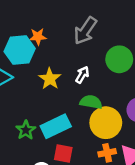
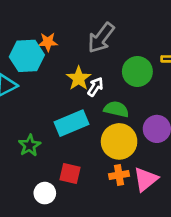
yellow star: (50, 79) -> (79, 78), moved
green semicircle: (91, 102) -> (116, 109), moved
cyan rectangle: (56, 126) -> (72, 123), moved

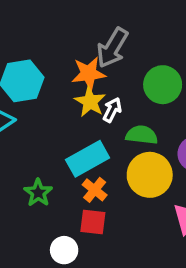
orange star: (48, 42) -> (89, 73), moved, size x1.4
orange cross: (119, 175) -> (95, 190), moved, turned -36

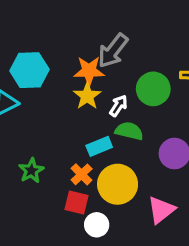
white arrow: (112, 110) -> (118, 106), moved
cyan rectangle: (88, 159) -> (99, 146), moved, size x0.7
yellow circle: (150, 175) -> (118, 184), moved
white circle: (64, 250) -> (97, 225), moved

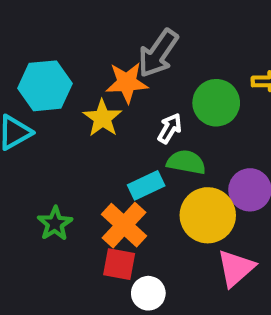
yellow star: (87, 96) -> (102, 118), moved
orange cross: (82, 174) -> (124, 225), size x1.5
yellow circle: (118, 184) -> (208, 215), moved

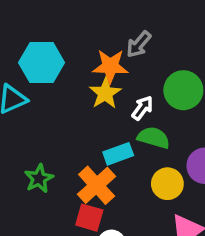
gray arrow: (158, 53) -> (139, 44), size x0.7
yellow star: (102, 118) -> (105, 93), moved
yellow circle: (208, 215) -> (167, 184), size x0.7

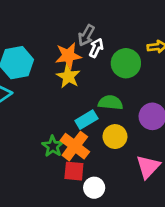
white arrow: (142, 108) -> (96, 48), moved
green star: (39, 179) -> (53, 146), moved
yellow circle: (167, 184) -> (115, 137), moved

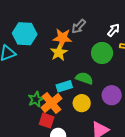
white arrow: (96, 48) -> (113, 30), moved

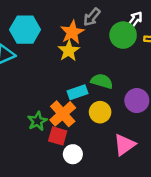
orange star: (62, 38) -> (72, 32), turned -30
green circle: (102, 53) -> (123, 35), moved
green star: (36, 99) -> (37, 121), moved

